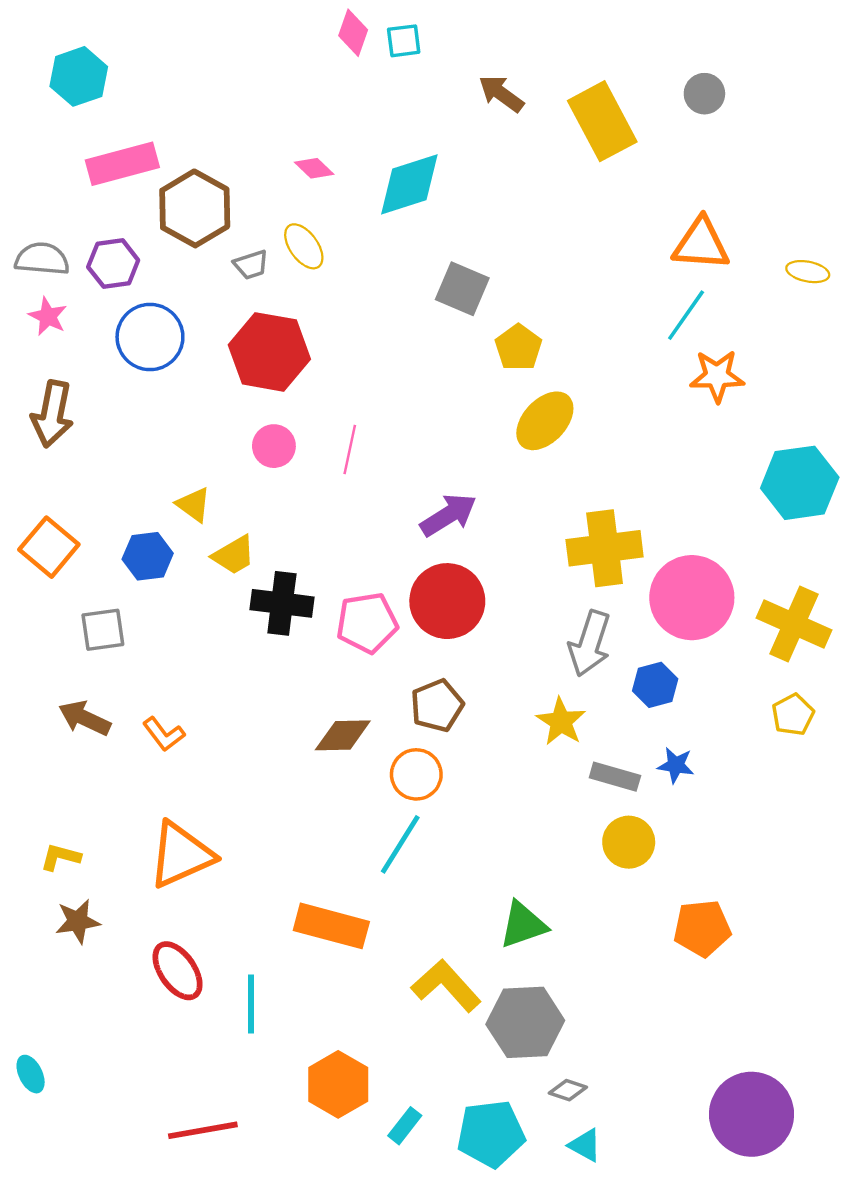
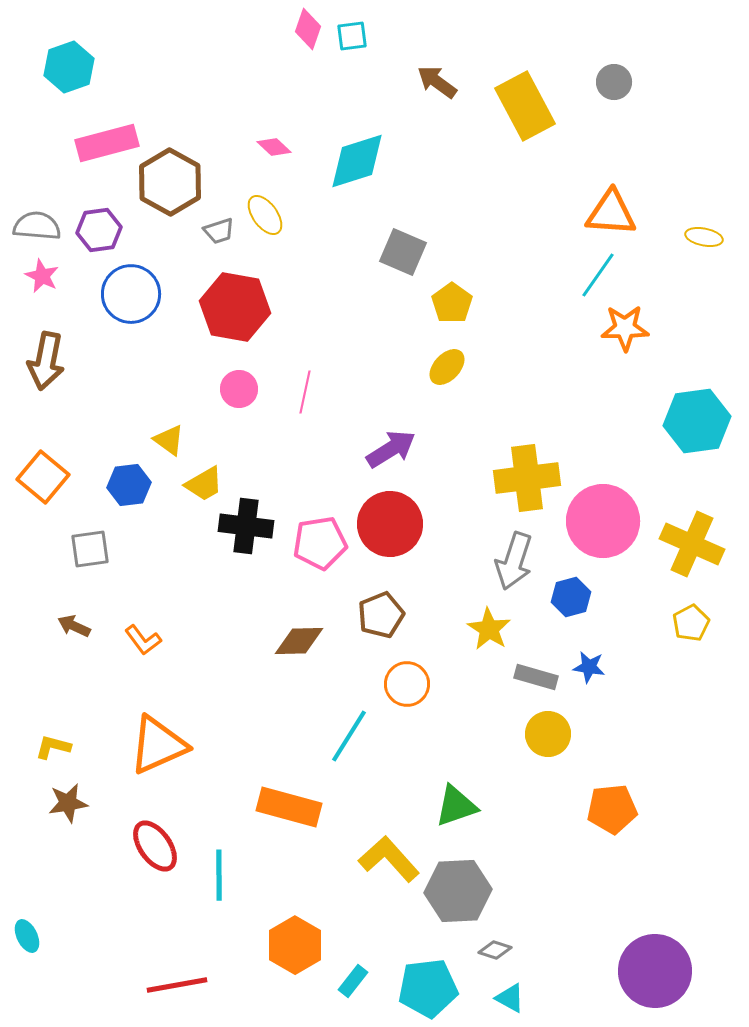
yellow ellipse: (545, 421) -> (447, 367), moved, size x0.7
brown arrow: (85, 718) -> (74, 626), size x0.7
orange circle: (416, 774) -> (407, 684), moved

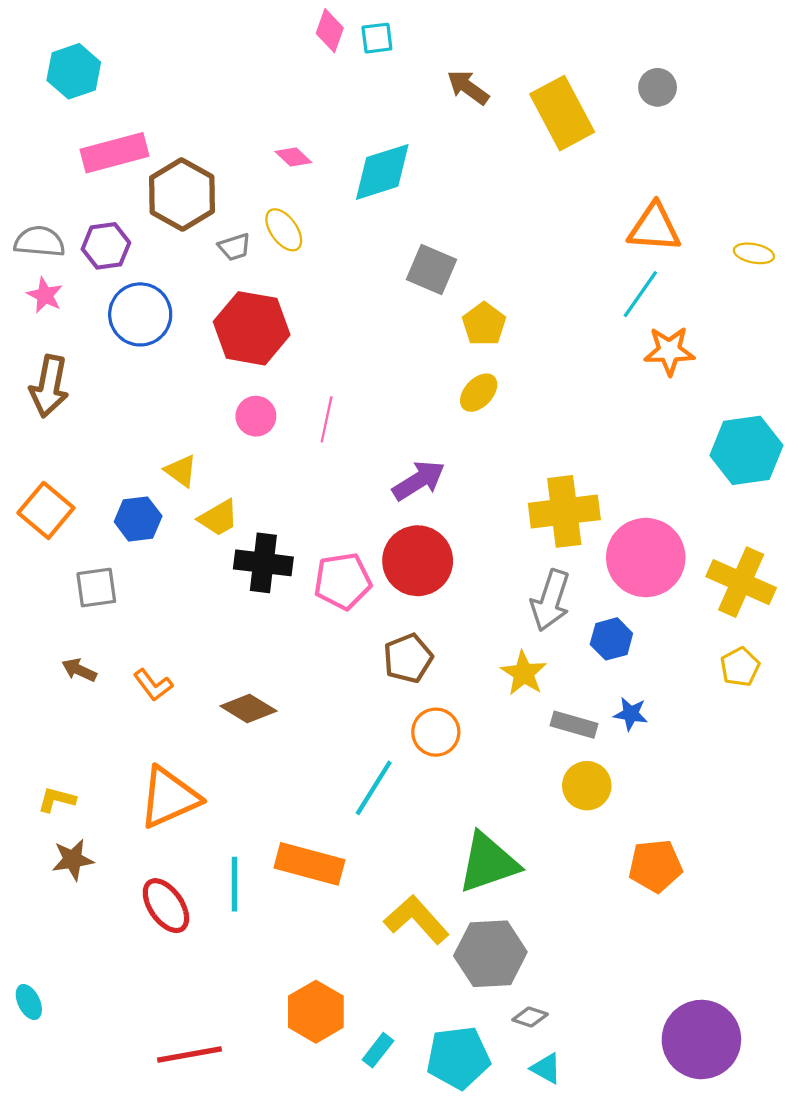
brown diamond: (299, 641) -> (248, 709), moved, turned 33
green triangle: (456, 806) -> (488, 863), size x1.4
cyan line: (219, 875) -> (234, 884), moved

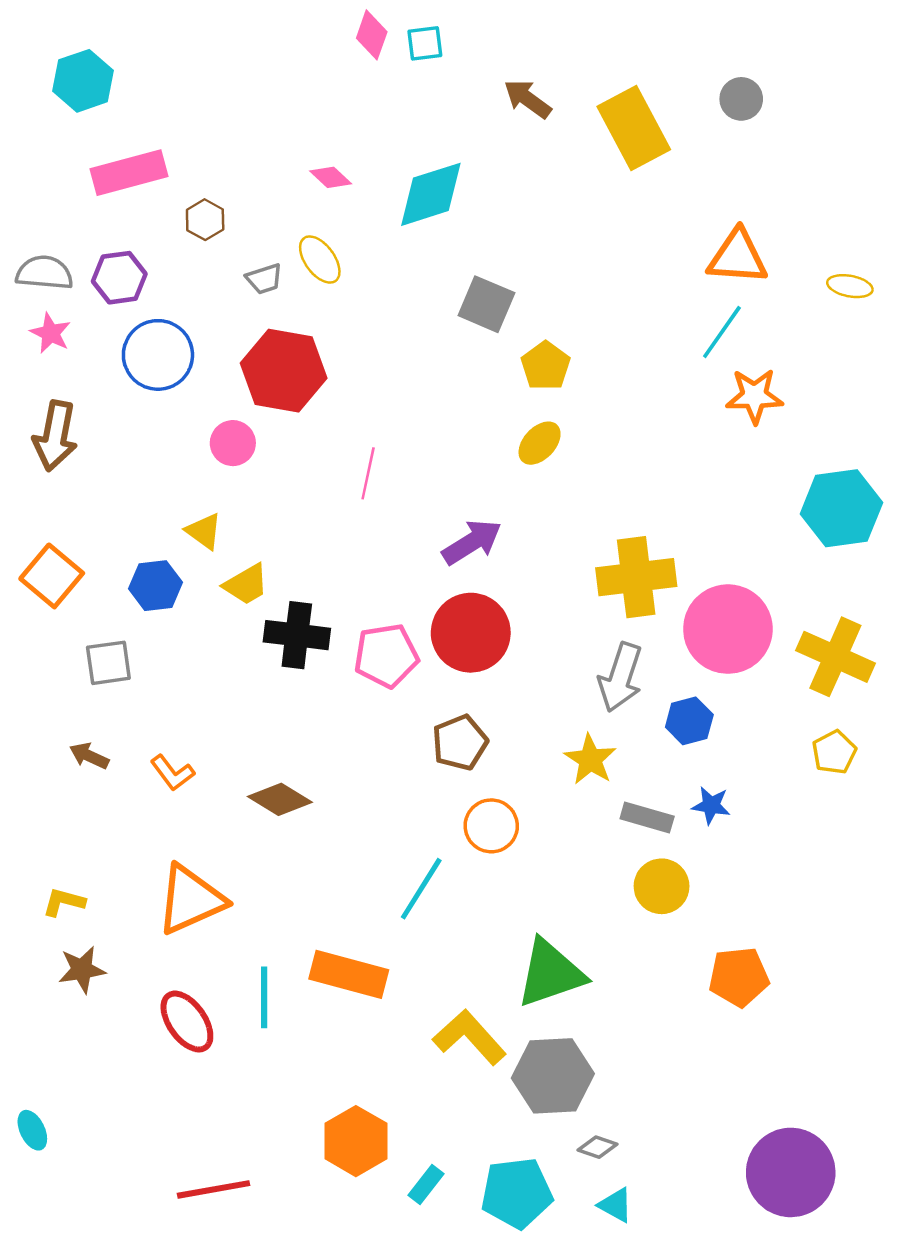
brown hexagon: (182, 194) -> (205, 220), size x0.5
pink circle: (256, 416) -> (233, 443), moved

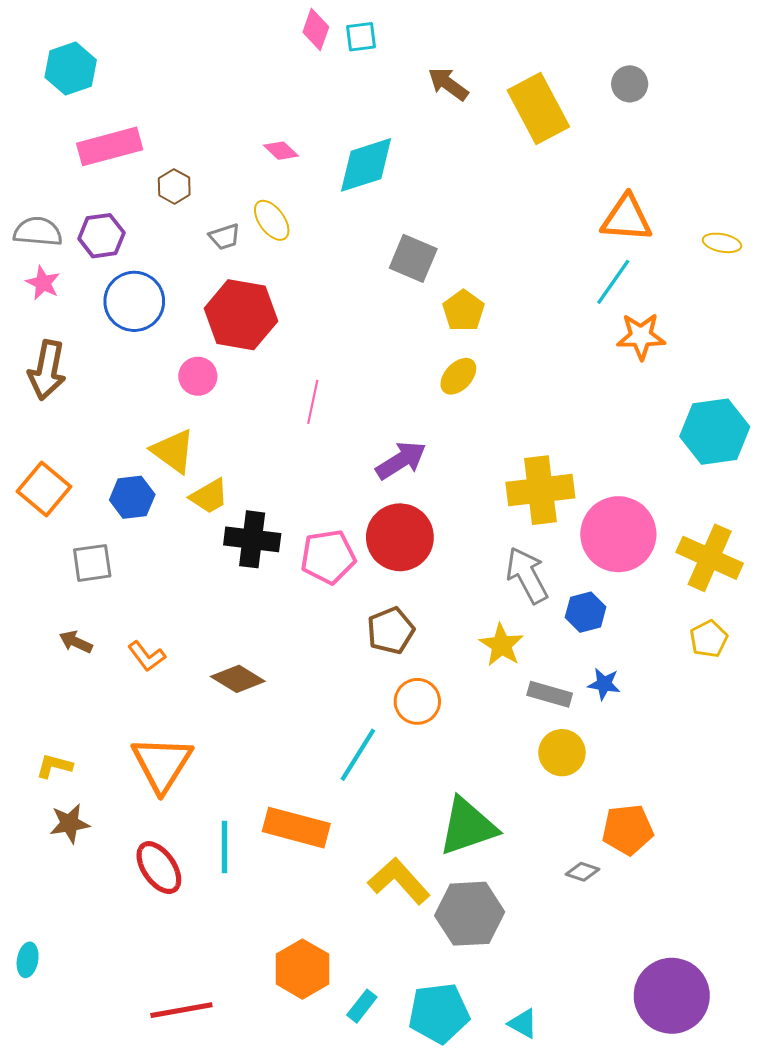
yellow triangle: (204, 531) -> (173, 451), size x1.4
gray arrow: (620, 677) -> (527, 575), turned 134
orange triangle: (191, 900) -> (162, 764), turned -34
cyan ellipse: (32, 1130) -> (28, 960), turned 36
gray diamond: (598, 1147) -> (582, 872), moved

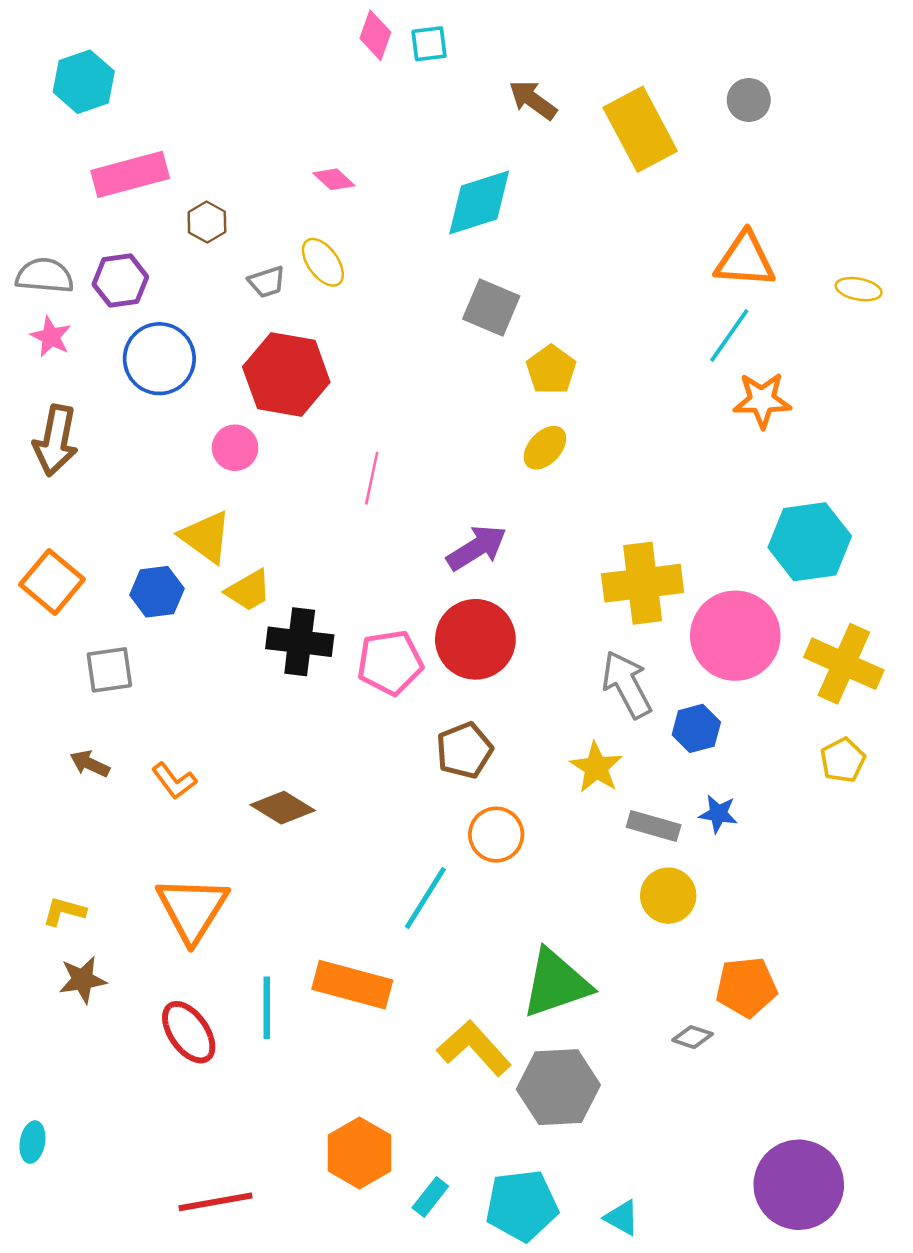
cyan diamond: (366, 165) -> (479, 202), moved
cyan hexagon: (715, 432) -> (810, 542), moved

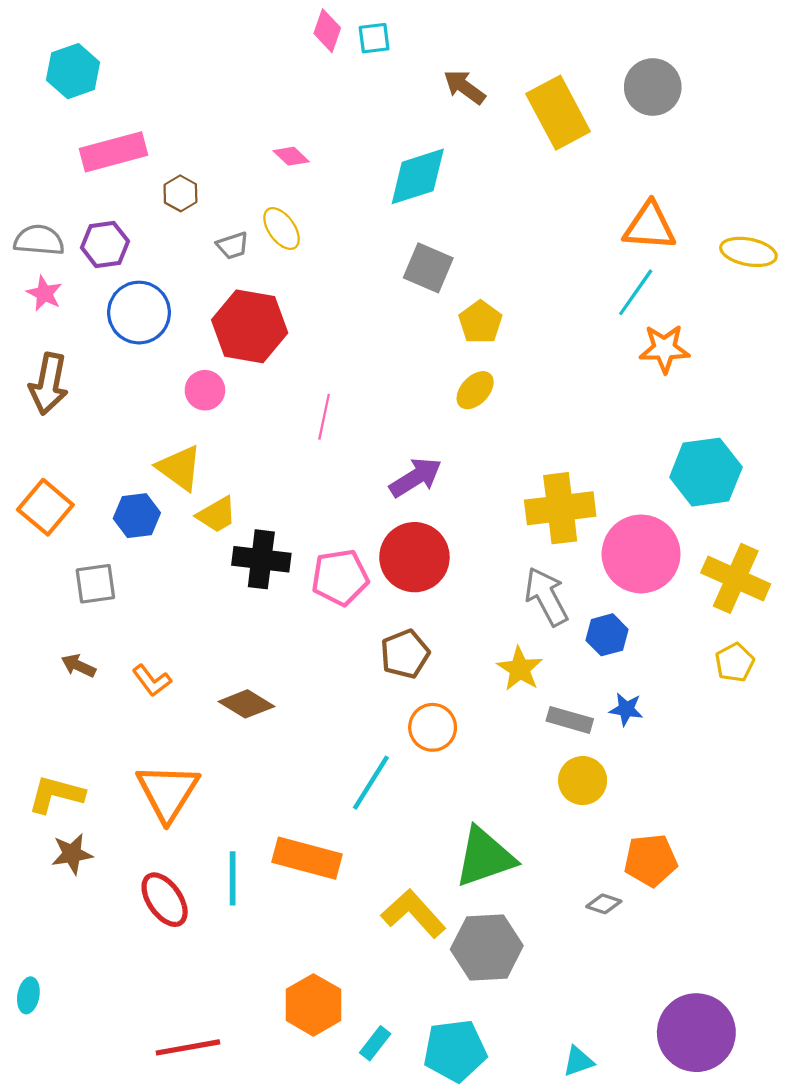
gray circle: (749, 100) -> (653, 87), size x1.5
yellow ellipse: (859, 289) -> (748, 252), size x1.4
yellow L-shape: (64, 911) -> (56, 794), size x1.5
cyan triangle: (622, 1218) -> (578, 1061), moved, turned -48

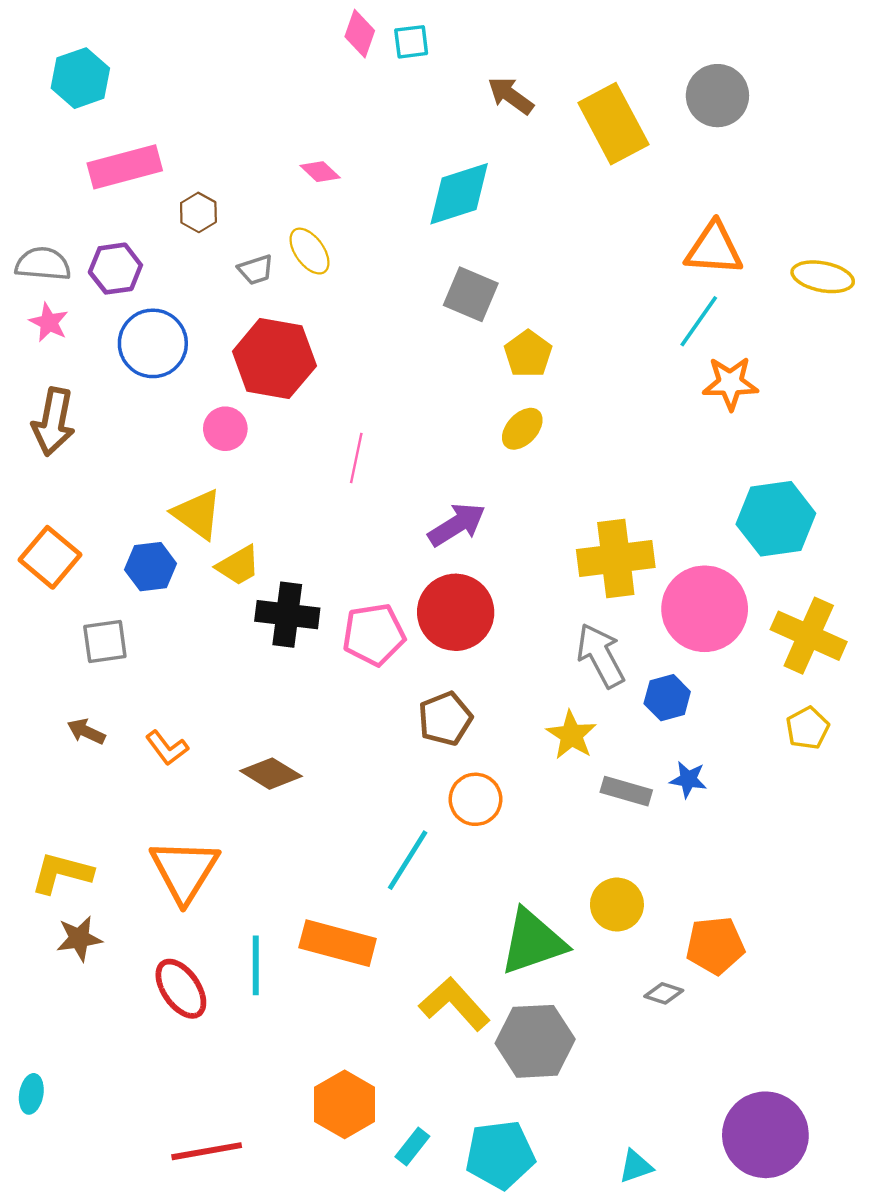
yellow circle: (583, 781) -> (617, 905), moved

